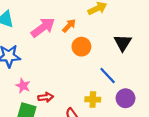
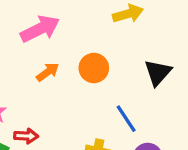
orange arrow: (69, 26) -> (48, 72), moved

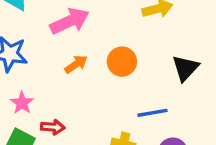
blue line: (126, 119) -> (153, 113), turned -68

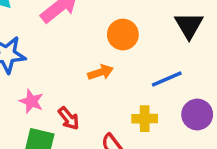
orange arrow: (76, 64) -> (101, 72), moved, turned 30
red arrow: (53, 127) -> (69, 118), turned 60

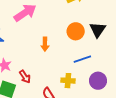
orange circle: (123, 35) -> (76, 31), moved
orange arrow: (101, 72) -> (45, 44), moved, turned 104

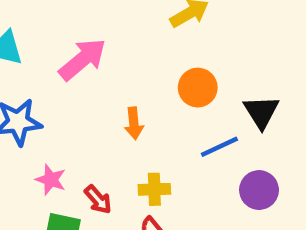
black triangle: (98, 30) -> (261, 112), moved
yellow cross: (68, 81) -> (154, 189), moved

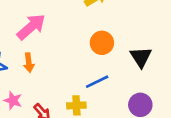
orange arrow: (134, 123) -> (29, 63), moved
blue line: (219, 147) -> (97, 82), moved

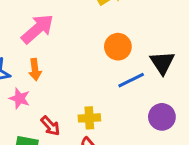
blue line: (97, 82) -> (131, 80), moved
pink star: (13, 100) -> (20, 98), moved

